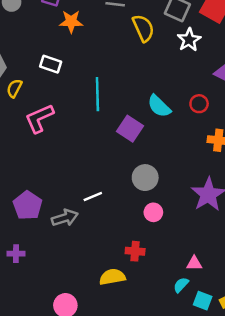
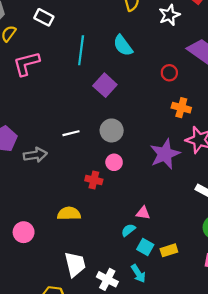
cyan semicircle: (159, 106) -> (123, 45), moved
white line: (93, 197) -> (71, 133), moved
red cross: (135, 251) -> (94, 180), moved

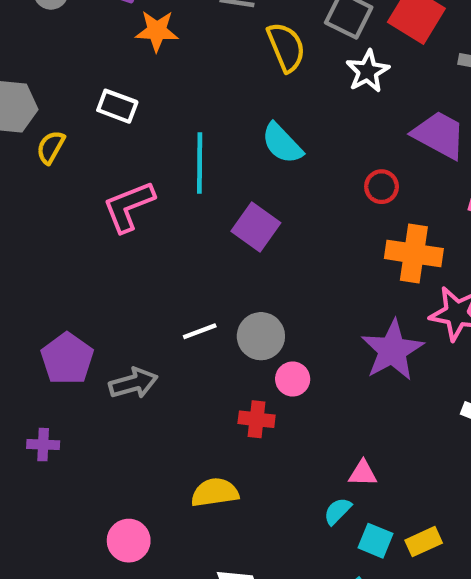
pink L-shape: (26, 64) -> (129, 206), moved
orange cross: (181, 108) -> (414, 254), size x1.4
gray circle: (112, 130) -> (261, 336), moved

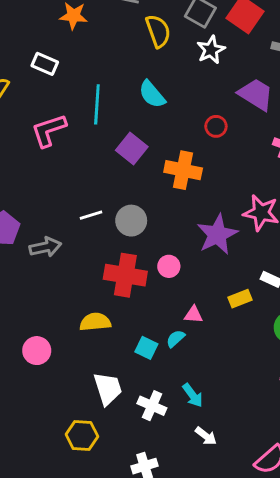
orange cross: (414, 254) -> (183, 170), moved
pink circle: (293, 379) -> (169, 266), moved
red cross: (257, 419) -> (125, 275), size x1.8
cyan square: (376, 541) -> (146, 348), moved
yellow rectangle: (424, 542) -> (240, 299), moved

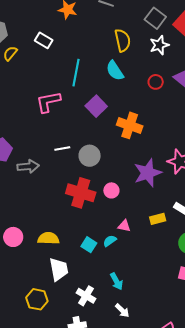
yellow semicircle: (158, 31) -> (123, 40), moved
red circle: (216, 126) -> (156, 82), moved
pink L-shape: (49, 130) -> (48, 102), moved
yellow semicircle: (95, 322) -> (48, 238), moved
white cross: (152, 406) -> (86, 296), moved

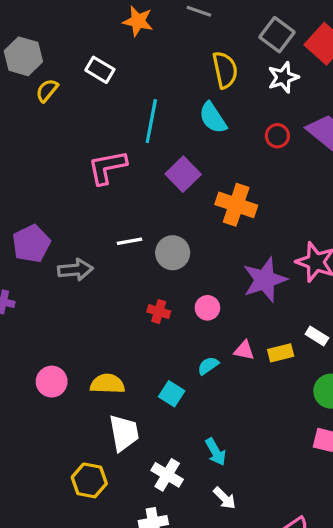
red cross: (81, 193) -> (159, 312), size x0.5
pink triangle: (124, 226) -> (244, 350), moved
cyan semicircle: (110, 241) -> (208, 366), moved

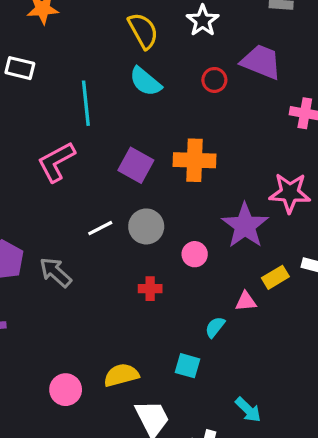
purple square: (183, 174) -> (136, 165), moved
gray arrow: (75, 270) -> (55, 272), turned -116
pink circle: (207, 308) -> (195, 254), moved
yellow rectangle: (281, 353) -> (275, 277), moved

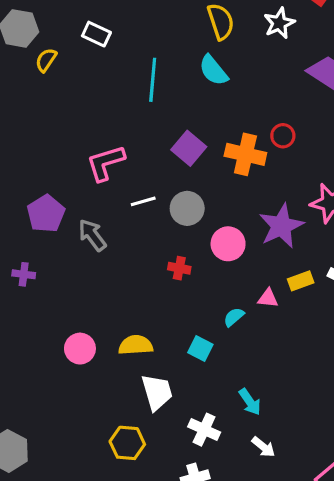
red circle: (214, 80) -> (283, 136), moved
pink L-shape: (56, 162) -> (106, 163), moved
pink circle: (195, 254) -> (228, 244), size x1.4

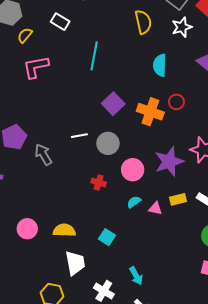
cyan semicircle: (213, 70) -> (160, 65), moved, turned 35
pink L-shape: (106, 163) -> (36, 67), moved
cyan semicircle: (234, 317) -> (134, 202), moved

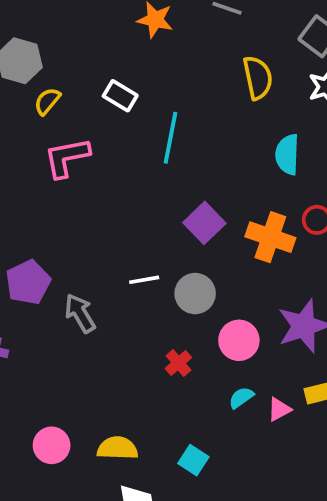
white rectangle: (60, 22) -> (120, 96), moved
red cross: (99, 182) -> (178, 363), turned 32
pink triangle: (155, 208) -> (279, 409), turned -40

